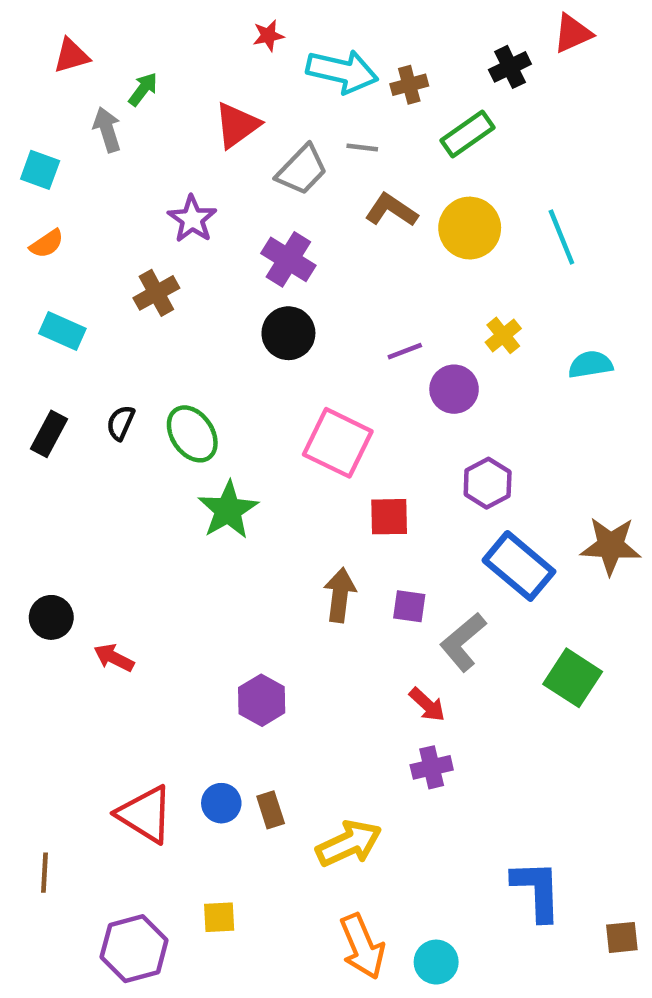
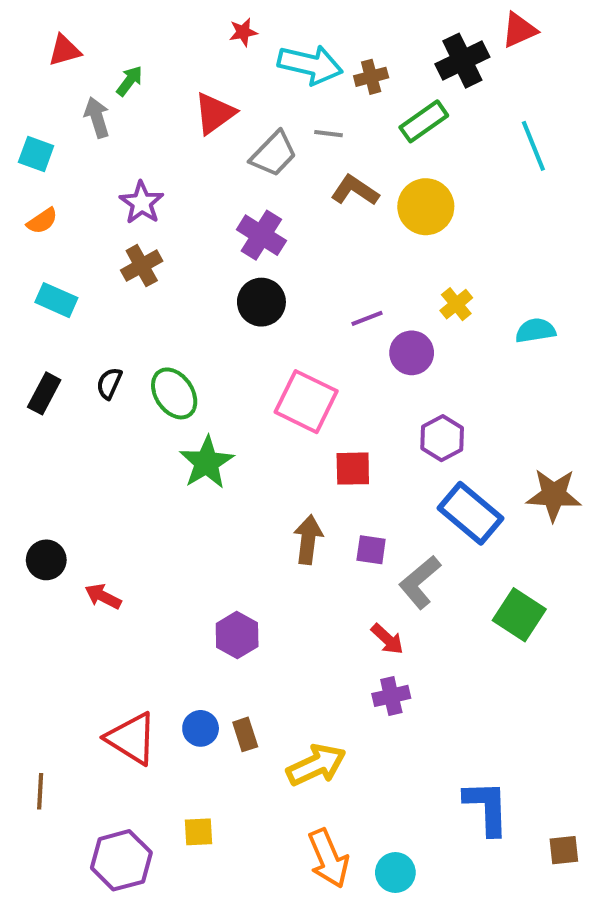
black cross: (510, 67) -> (462, 61), size x1.4
purple star: (192, 219) -> (142, 203), moved
cyan line: (561, 237) -> (533, 146), moved

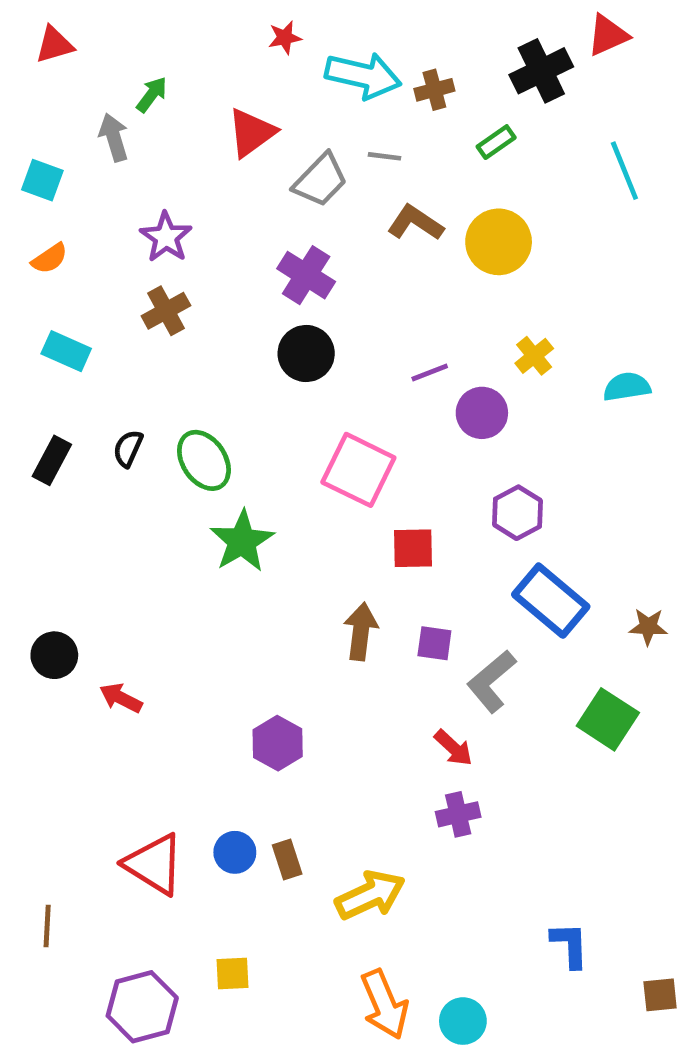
red triangle: (65, 50) -> (54, 45), moved
green rectangle: (424, 121) -> (496, 142), size x0.7
brown star: (554, 495) -> (648, 627), moved, size x0.6
blue L-shape: (487, 808) -> (570, 945), size x0.7

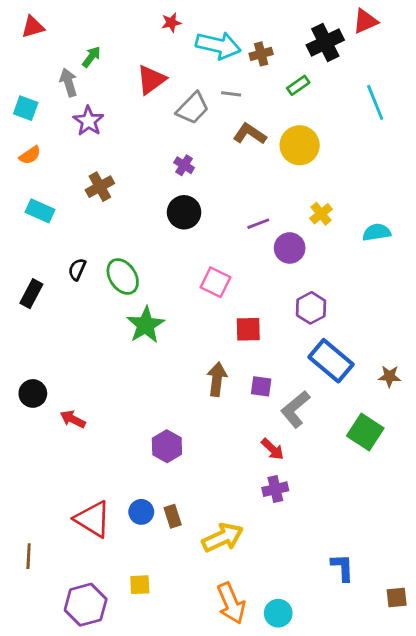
purple star: (166, 237) -> (88, 121), moved
purple cross: (306, 275) -> (184, 165), size x0.6
black rectangle: (52, 460) -> (31, 294), moved
pink square: (358, 470) -> (215, 282), size x0.7

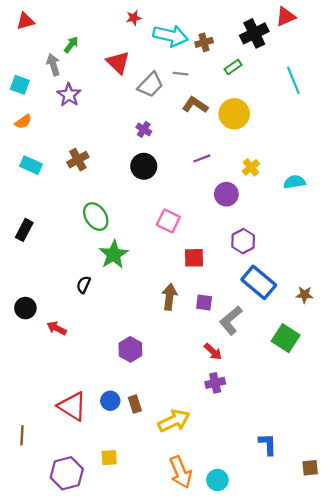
red triangle: (151, 80) -> (118, 62), turned -40
brown cross: (100, 187) -> (78, 160), moved
purple line: (258, 224) -> (202, 158), moved
black semicircle: (77, 269) -> (83, 285), moved

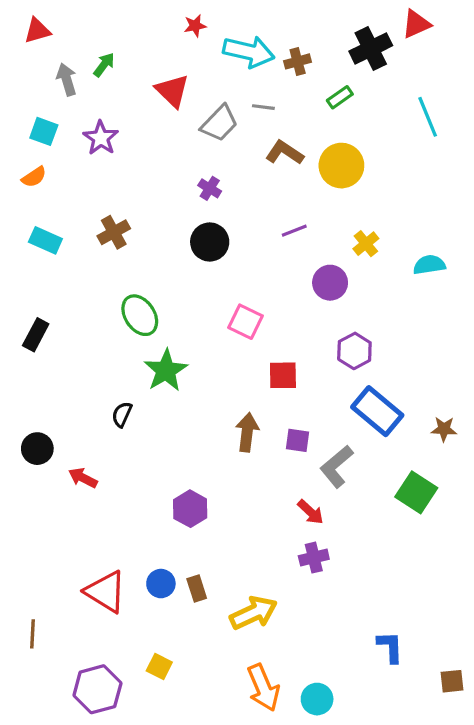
gray arrow: (53, 65) -> (67, 79), moved
cyan square: (20, 85) -> (44, 131), moved
yellow square: (109, 458) -> (159, 666), turned 30

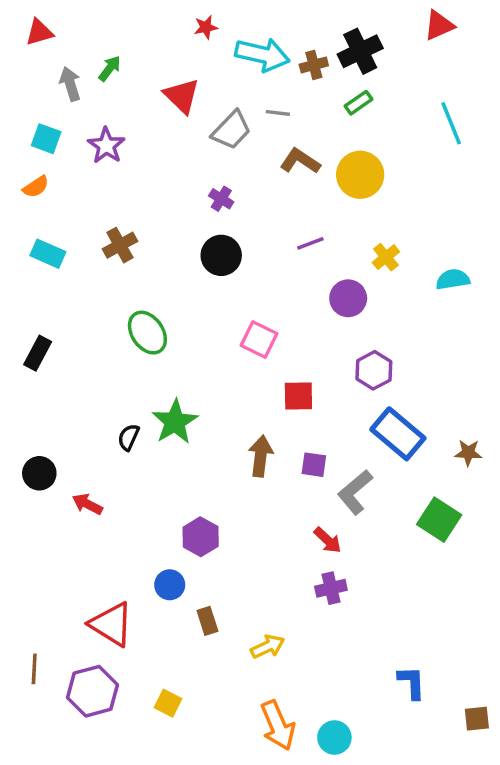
black cross: (371, 48) -> (360, 51), moved
green star: (166, 370) -> (175, 422), moved
blue circle: (161, 584) -> (170, 585), moved
yellow arrow: (254, 613) -> (268, 647), size x0.7
purple hexagon: (97, 689) -> (93, 691), moved

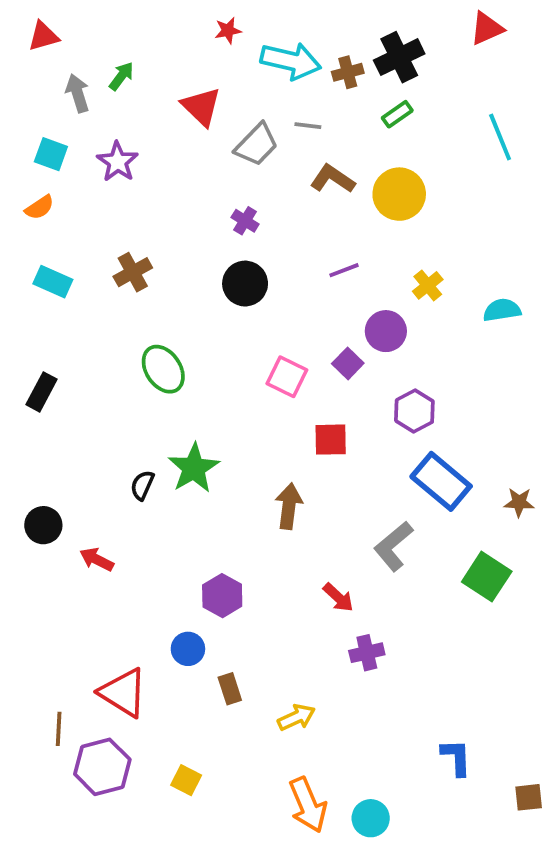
purple square: (314, 465) -> (348, 363), moved, turned 36
red arrow: (328, 540) -> (338, 597), moved
brown line: (34, 669) -> (59, 729), moved

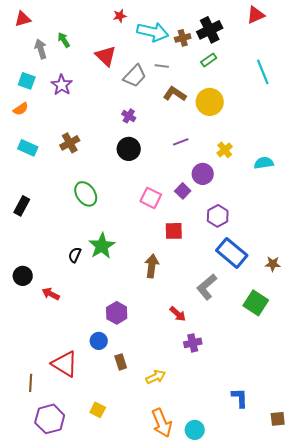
green arrow: (121, 76) -> (64, 40), turned -70
purple hexagon: (102, 767) -> (50, 419), moved

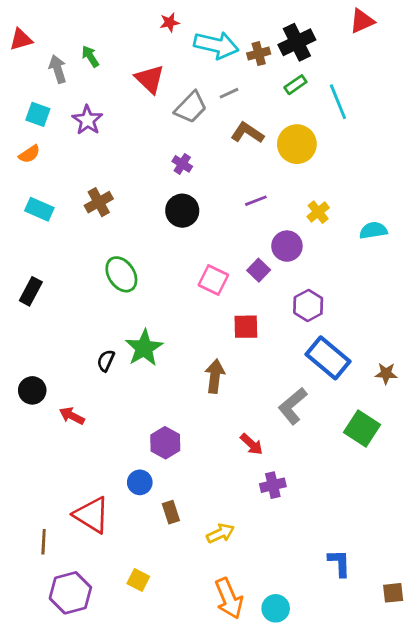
red triangle: (23, 19) -> (21, 39), moved
gray line: (162, 66) -> (229, 93), turned -32
cyan line: (263, 72) -> (338, 102), moved

